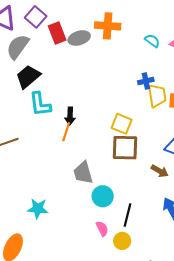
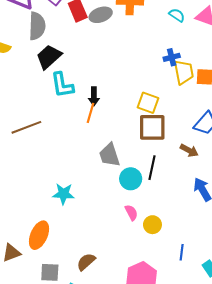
gray semicircle: (18, 47) -> (37, 26), turned 148
black line: (128, 215) -> (152, 168), moved

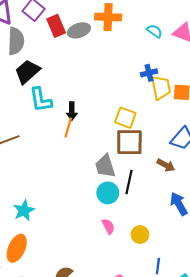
gray trapezoid: (110, 155) -> (105, 166), moved
cyan star: (63, 194) -> (24, 210), moved, turned -30
yellow circle: (152, 225) -> (140, 235), moved

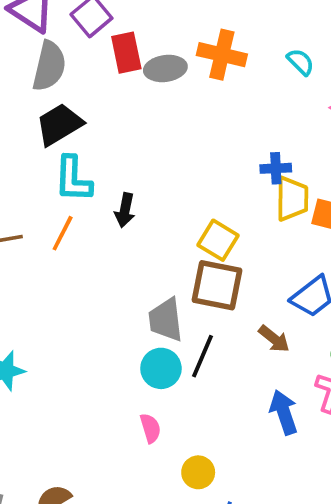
cyan semicircle: (154, 31) -> (301, 62), moved
orange line: (68, 127) -> (63, 233), moved
yellow circle: (140, 235) -> (198, 472), moved

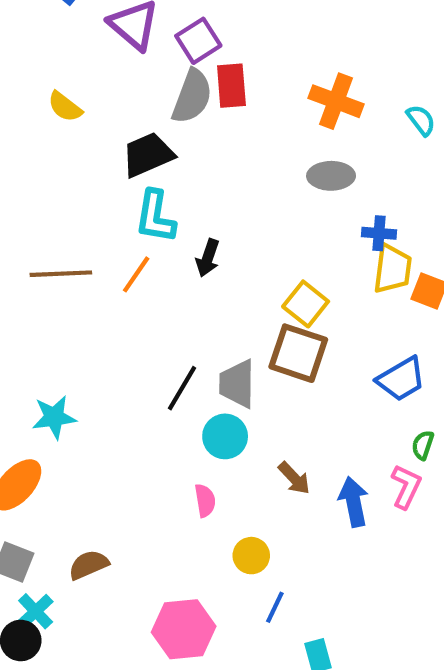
gray semicircle: (49, 66) -> (192, 96), moved
gray ellipse: (165, 68) -> (331, 176), moved
brown arrow: (274, 339) -> (294, 478), moved
black line: (202, 356) -> (182, 388), moved

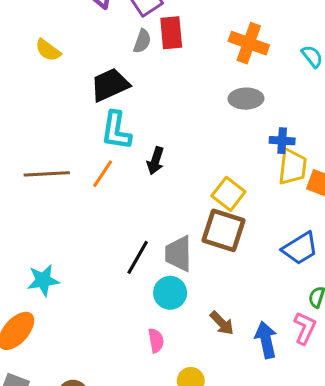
gray semicircle: (192, 96) -> (142, 41), size x0.6

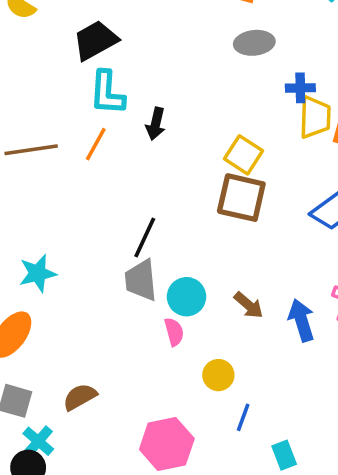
gray trapezoid: (178, 254) -> (141, 280), moved
cyan circle: (170, 293) -> (187, 297), moved

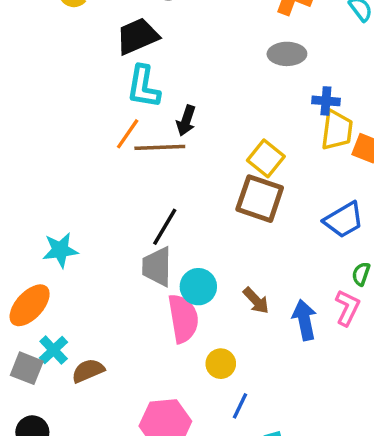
brown line: (31, 150) -> (160, 147), moved
pink semicircle: (174, 332) -> (183, 319), size x1.8
cyan cross: (38, 441) -> (54, 350), moved

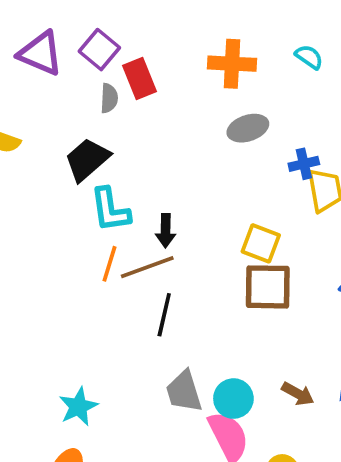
black line: (165, 227) -> (164, 315), moved

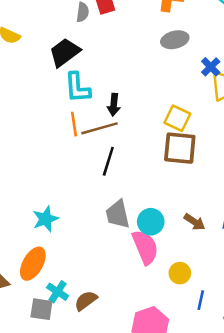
blue cross: (304, 164) -> (211, 67), turned -36
orange line: (110, 264) -> (74, 124), turned -30

